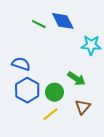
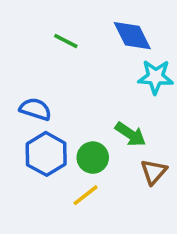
blue diamond: (63, 21) -> (132, 36), moved
brown triangle: (83, 107) -> (154, 172), moved

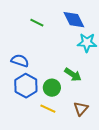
brown triangle: (154, 172) -> (81, 109), moved
yellow line: (86, 195) -> (48, 109), turned 63

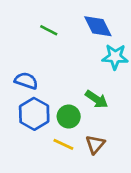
brown triangle: (81, 109) -> (95, 144), moved

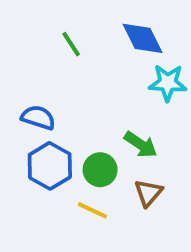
green line: (49, 30) -> (71, 44), turned 30
brown triangle: (95, 144) -> (148, 193), moved

